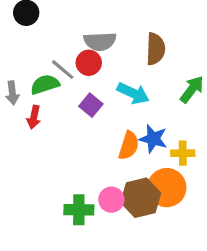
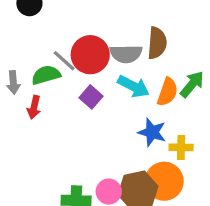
gray semicircle: (100, 41) -> (126, 54), moved
red circle: (89, 63) -> (90, 55), size x1.5
orange semicircle: (129, 146) -> (167, 92), moved

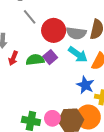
gray line: (64, 61) -> (30, 17), moved
green semicircle: (46, 75) -> (35, 60), moved

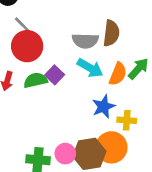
red circle: (54, 30) -> (27, 46), moved
blue star: (85, 85) -> (103, 107), turned 30

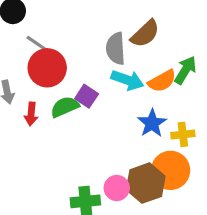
brown semicircle: (111, 33) -> (145, 34), turned 50
gray semicircle: (85, 41) -> (116, 49), turned 95
orange semicircle: (118, 74) -> (162, 81), turned 50

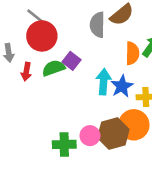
cyan arrow: (127, 80) -> (104, 82), moved, turned -110
orange semicircle: (162, 81) -> (132, 53), turned -65

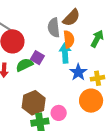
orange semicircle: (132, 53) -> (69, 39), moved
cyan arrow: (104, 82) -> (65, 53), moved
brown hexagon: (113, 133) -> (34, 103), moved

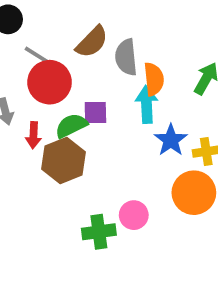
brown semicircle: (71, 18) -> (92, 42), moved
purple square: (37, 58) -> (95, 112), turned -32
brown hexagon: (34, 103) -> (64, 160), moved

